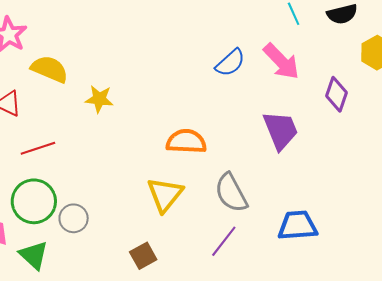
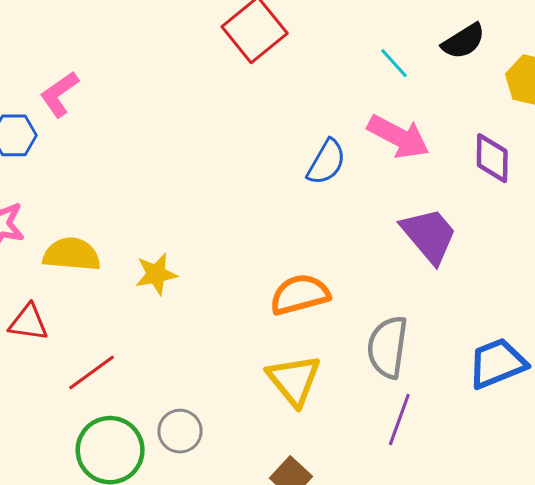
gray semicircle: (231, 193) -> (387, 347), turned 54
gray circle: (74, 218) -> (180, 431), moved

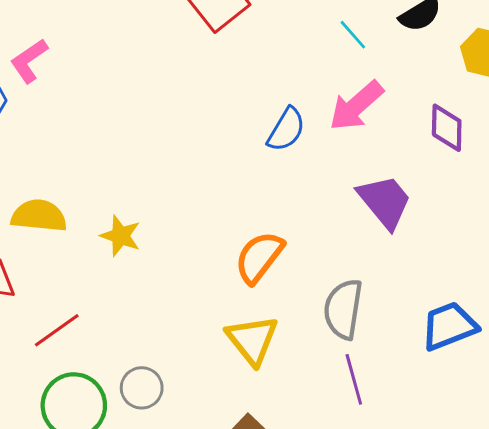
pink arrow: (398, 137) -> (356, 106), turned 110
yellow star: (156, 274) -> (120, 236), turned 30
orange semicircle: (300, 294) -> (259, 257), turned -38
purple line: (399, 420) -> (354, 379), turned -36

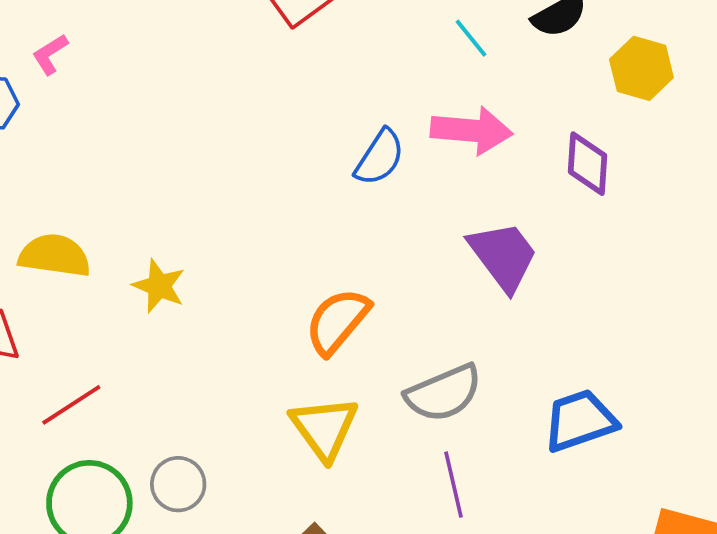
pink L-shape: (29, 61) -> (50, 54), size x0.7
pink arrow: (356, 106) -> (472, 130), turned -136
gray semicircle: (343, 309) -> (444, 393), turned -124

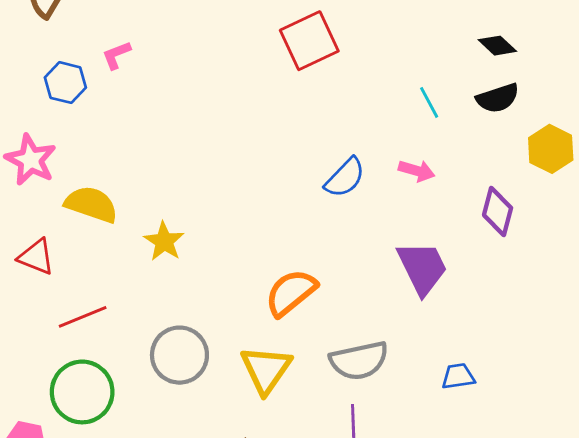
pink arrow: (472, 130) -> (417, 171), size x0.6
blue trapezoid: (580, 421) -> (458, 376), moved, size x0.6
gray circle: (178, 484) -> (179, 355), moved, size x1.4

